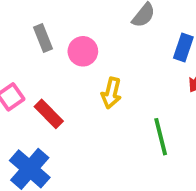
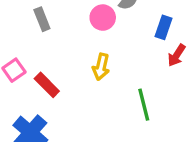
pink circle: (83, 51) -> (103, 18), moved

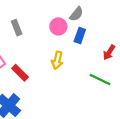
blue rectangle: (163, 27) -> (80, 36), moved
green line: (144, 105) -> (100, 80), moved, turned -50

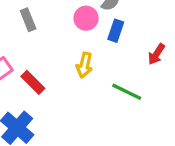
green line: (100, 80) -> (127, 92), moved

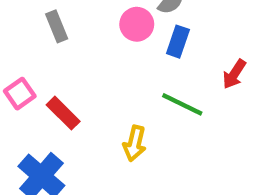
yellow arrow: (84, 65) -> (135, 143), moved
green line: (127, 92) -> (182, 104), moved

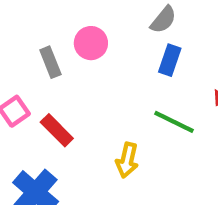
pink circle: (137, 24) -> (91, 43), moved
gray rectangle: (57, 26) -> (50, 62), moved

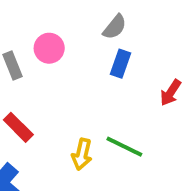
green line: (174, 122) -> (124, 147), moved

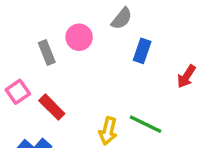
gray semicircle: (115, 27) -> (122, 18), moved

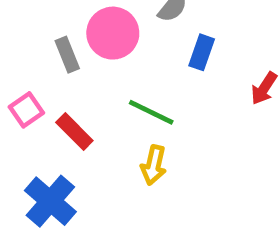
pink circle: (79, 37) -> (113, 33), size x1.4
green line: (146, 124) -> (151, 112), moved

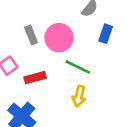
pink circle: (113, 33) -> (59, 38), moved
red rectangle: (74, 131) -> (35, 78), turned -60

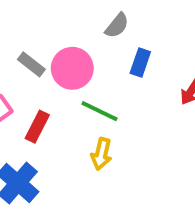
gray rectangle: (31, 35) -> (31, 64), turned -30
red rectangle: (35, 78) -> (37, 127), turned -48

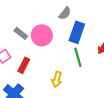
blue rectangle: (140, 62) -> (77, 32), size x1.5
green line: (99, 111) -> (78, 57), moved, turned 48

